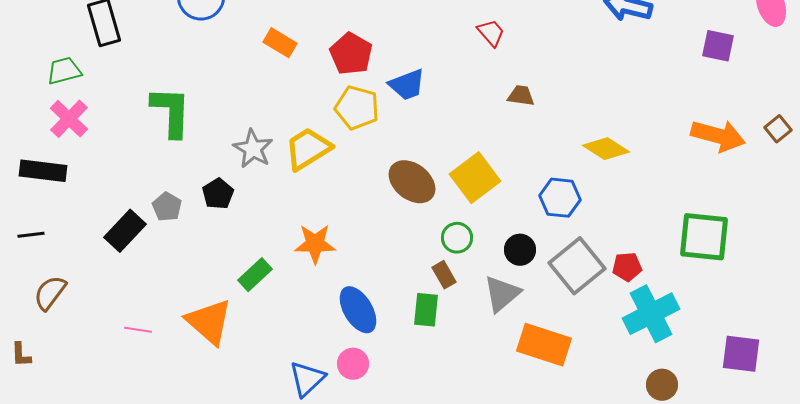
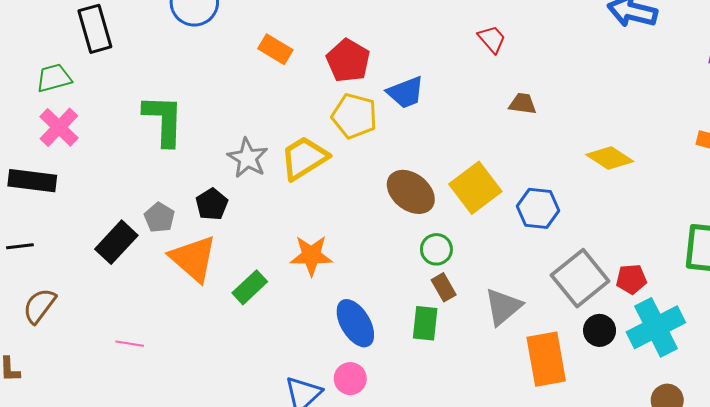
blue hexagon: (560, 198) -> (538, 208), moved
green circle: (457, 238) -> (436, 249), moved
black circle: (520, 250) -> (600, 330), moved
orange triangle: (209, 322) -> (193, 259), moved
orange rectangle: (544, 345) -> (546, 359), turned 62

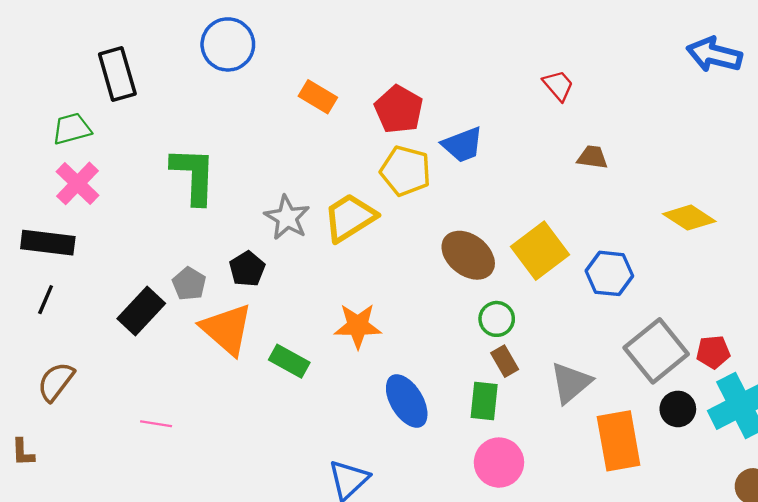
black line: (20, 246) -> (46, 300), moved, turned -60
green rectangle: (250, 287) -> (289, 361), turned 72
pink circle: (350, 379) -> (499, 463), moved, size x1.4

